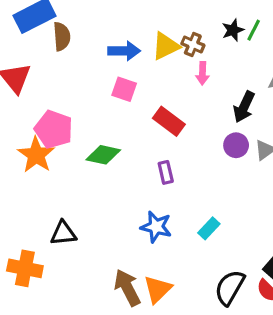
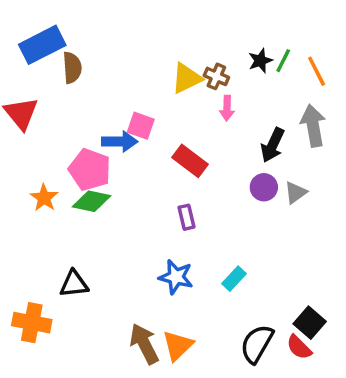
blue arrow: (124, 51) -> (120, 142), moved
pink pentagon: (54, 129) -> (90, 170), moved
orange star: (36, 155) -> (44, 198), size x0.7
green diamond: (103, 155) -> (92, 201), moved

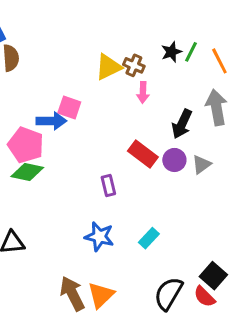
red rectangle: (190, 161) -> (143, 154), moved

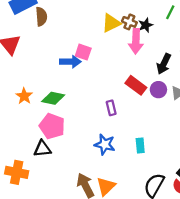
black star: (171, 52) -> (146, 25), moved
pink arrow: (143, 92) -> (136, 41), size x1.6
pink pentagon: (26, 145) -> (52, 126), moved
cyan rectangle: (149, 238) -> (140, 146), turned -48

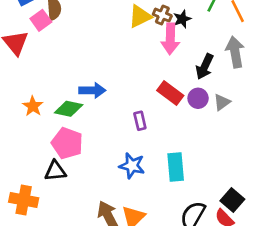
pink square: (83, 52) -> (41, 20), moved, turned 35
blue arrow: (70, 62) -> (92, 90), moved
cyan rectangle: (140, 146) -> (176, 167), size x1.5

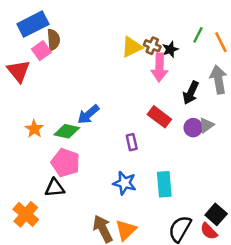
blue arrow: (92, 90) -> (88, 114), turned 140
purple circle: (198, 98) -> (193, 128), moved
orange cross: (24, 200) -> (26, 214), turned 30

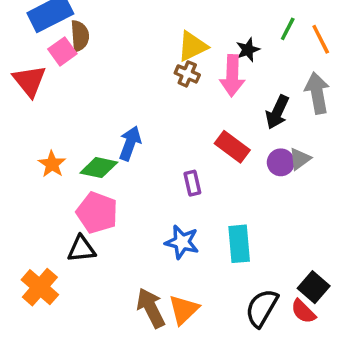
brown cross: (152, 46) -> (187, 74), moved
blue arrow: (88, 114) -> (130, 143), turned 150

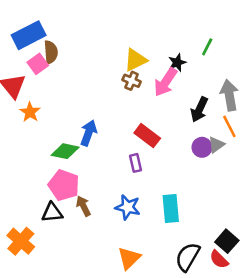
orange line: (321, 39) -> (229, 126), moved
pink arrow: (232, 76) -> (165, 82), turned 32
red rectangle: (232, 147) -> (147, 136), moved
orange star: (52, 164) -> (30, 112), moved
brown arrow: (151, 308) -> (83, 206), moved, size x0.7

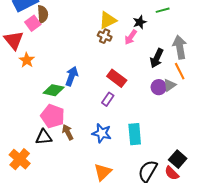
green line: (207, 47) -> (163, 10), turned 48
pink arrow: (165, 82) -> (131, 37), size x0.7
purple rectangle: (136, 163) -> (108, 99), turned 48

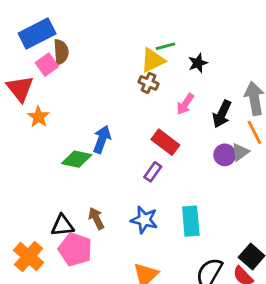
green line: (163, 10) -> (165, 46), moved
pink arrow: (131, 37) -> (185, 104), moved
pink pentagon: (53, 116) -> (75, 249), moved

